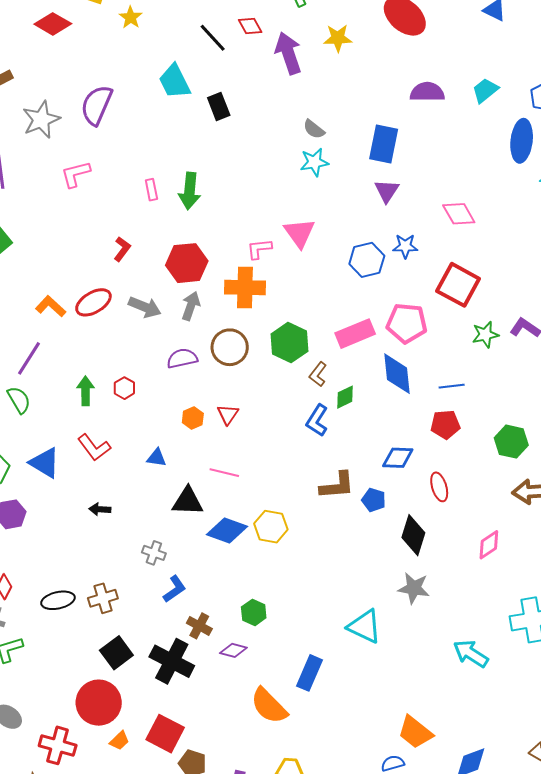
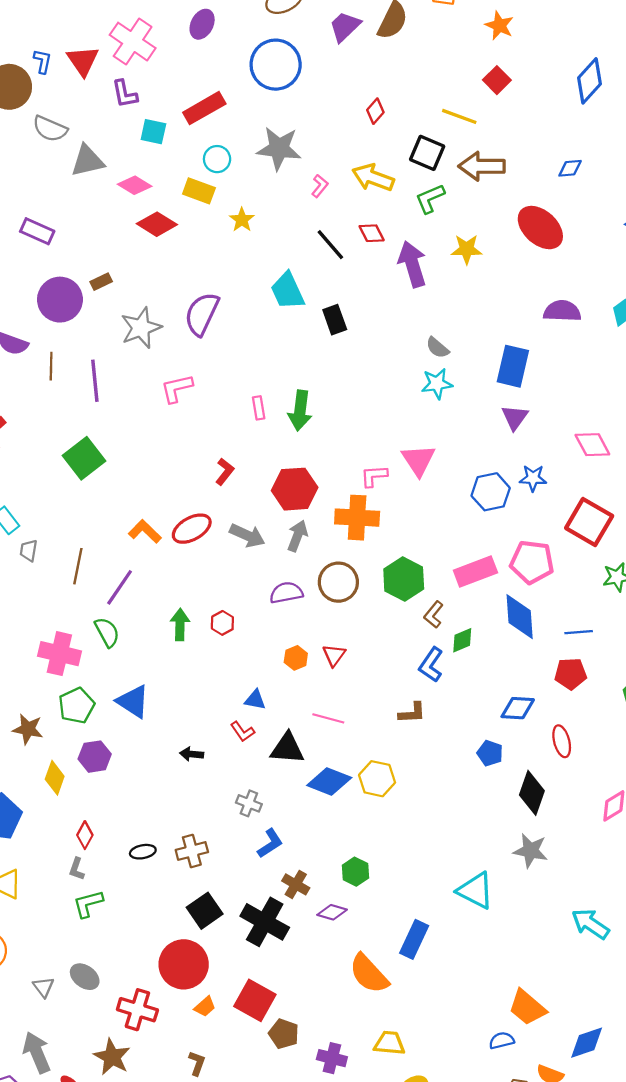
red L-shape: (94, 448) -> (242, 732), moved, size x0.7
brown L-shape: (337, 486) -> (412, 713), moved, size x0.7
black ellipse: (58, 600) -> (143, 852), size x0.7

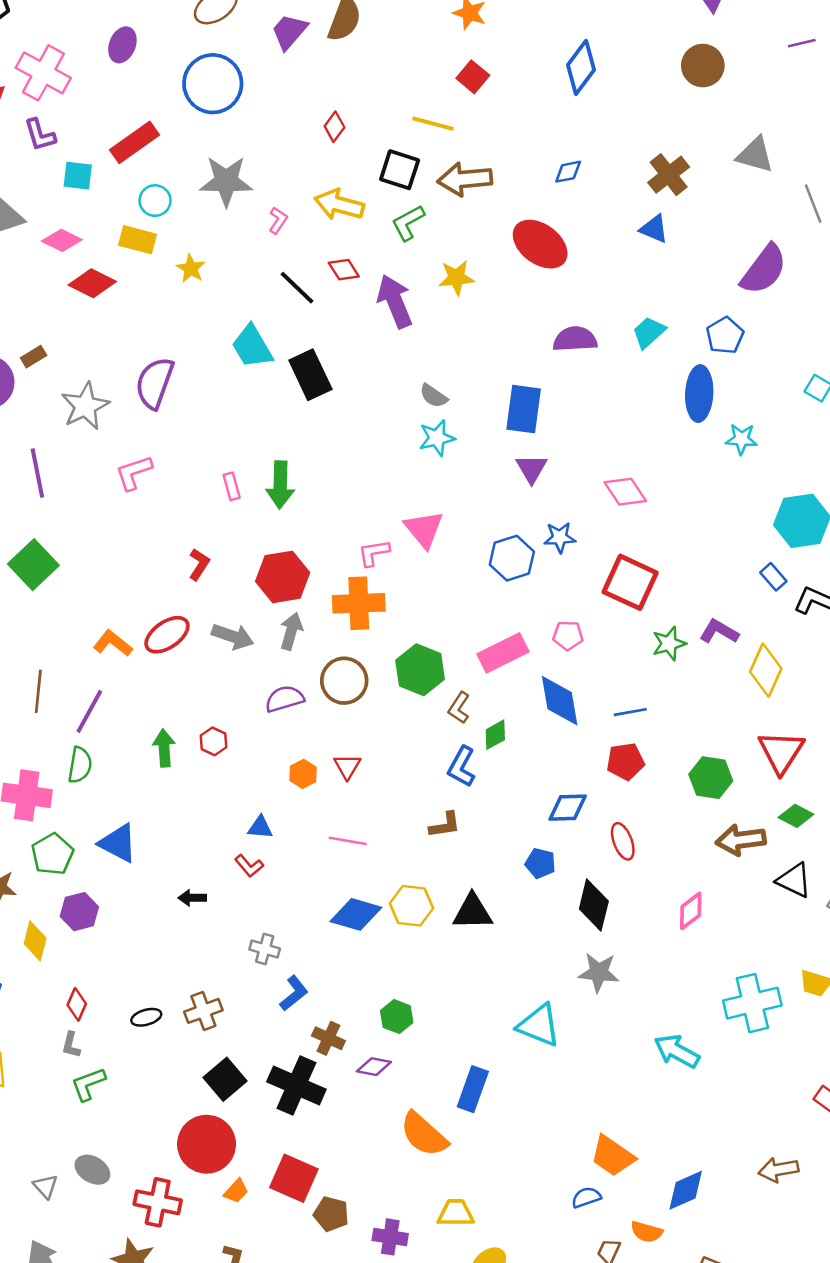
black rectangle: (335, 320) -> (310, 375), size x1.4
pink pentagon: (532, 562) -> (568, 635), size x0.6
green semicircle: (107, 632) -> (80, 765), turned 44
black triangle: (287, 748) -> (473, 912), moved

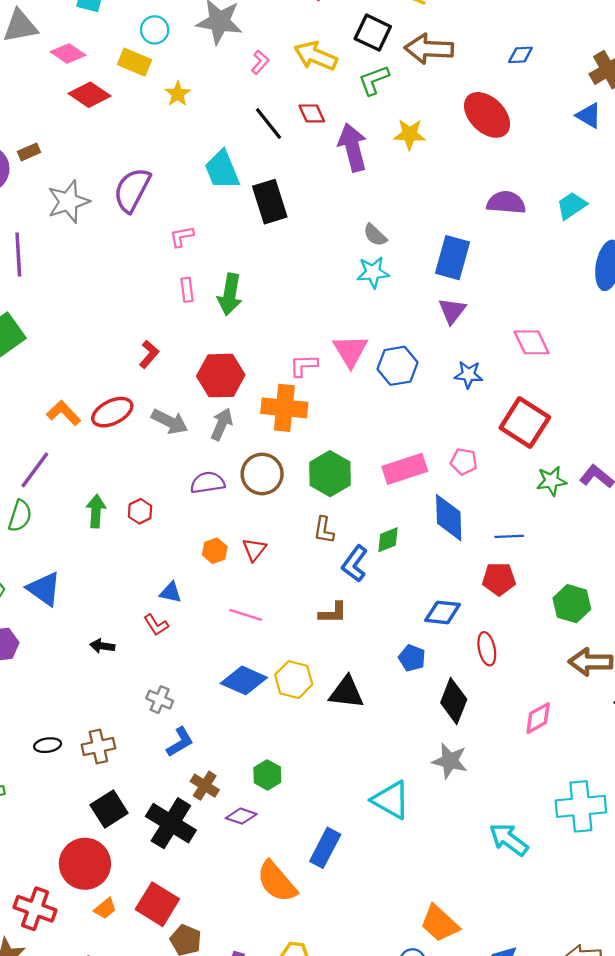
pink L-shape: (134, 473) -> (182, 236), moved, size x0.7
blue hexagon: (512, 558) -> (397, 366), moved
brown L-shape: (459, 708) -> (324, 530), moved, turned -32

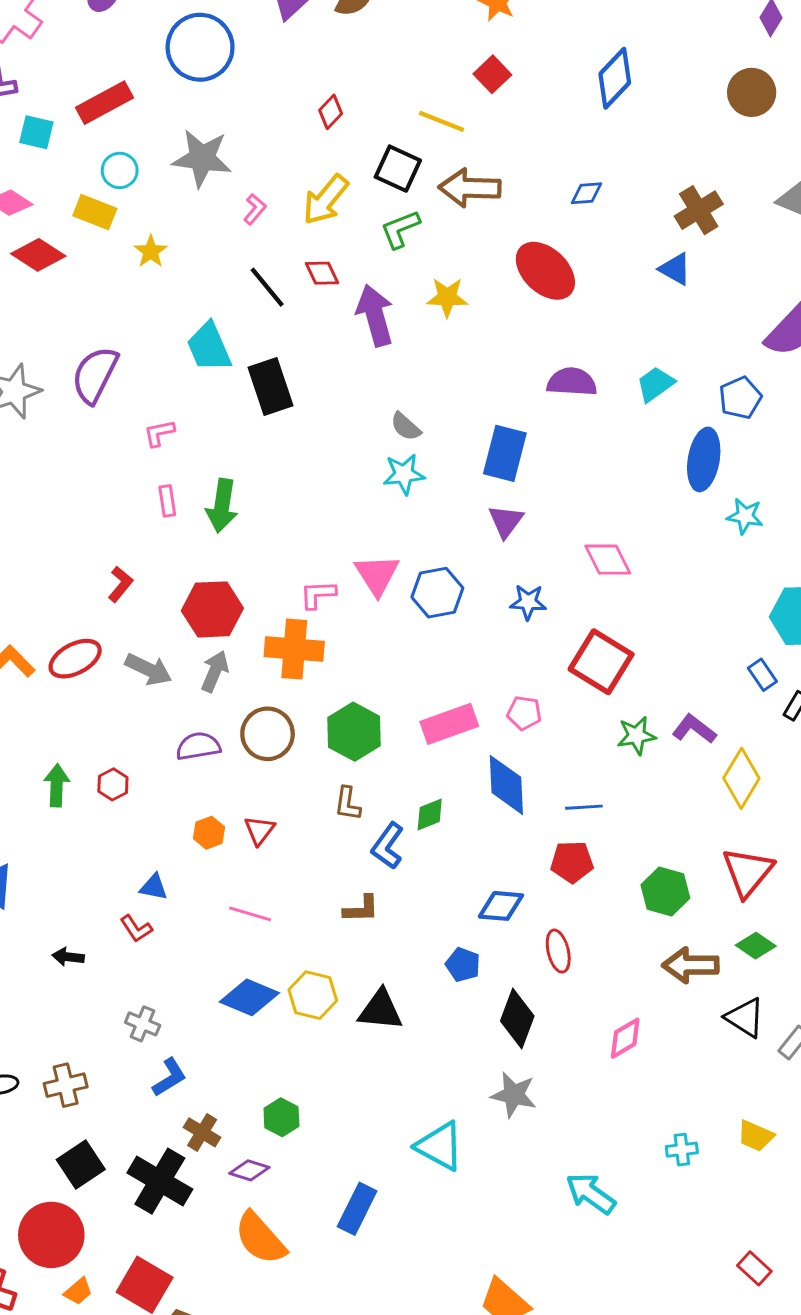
yellow arrow: (316, 56) -> (326, 200), turned -72
cyan cross: (581, 806) -> (682, 1150), size x0.5
orange semicircle: (277, 882) -> (260, 1238), moved

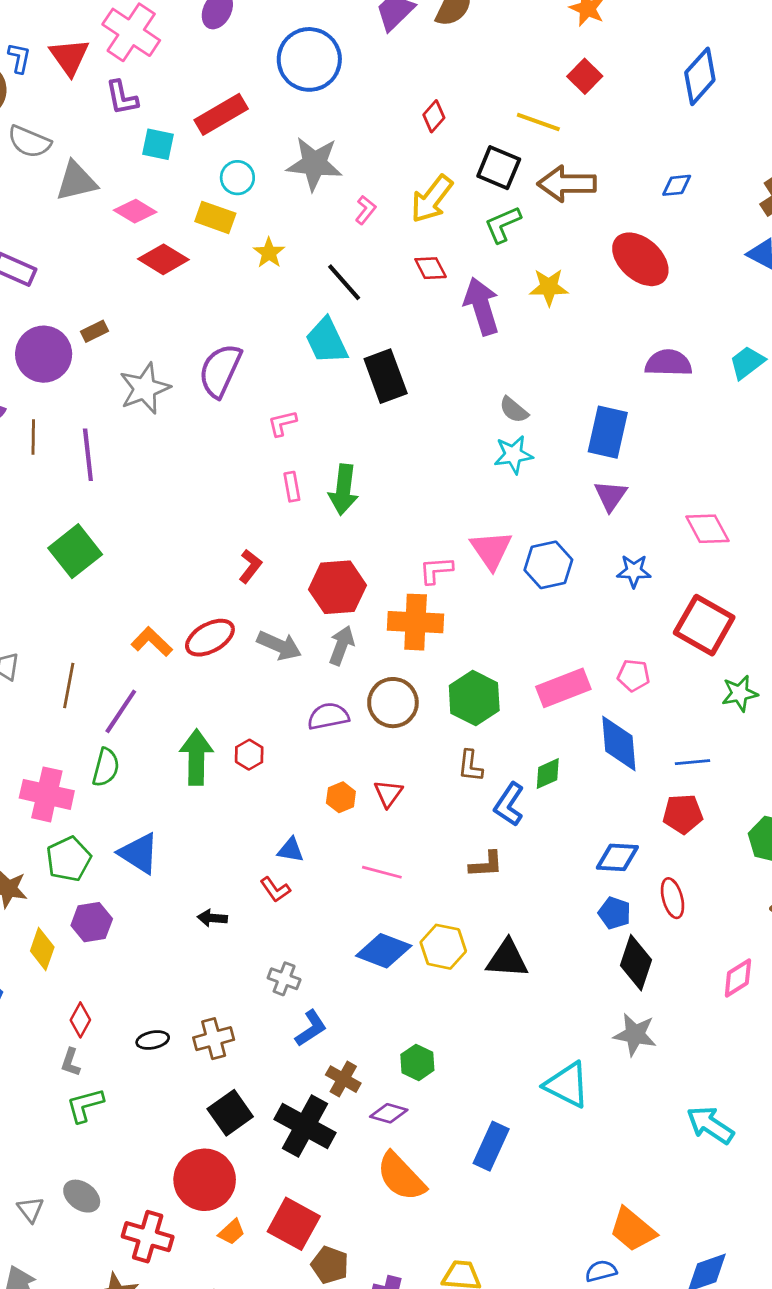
black line: (267, 287) -> (344, 282), moved
green arrow: (57, 785) -> (196, 757), size x1.4
blue pentagon: (463, 965) -> (615, 913), moved

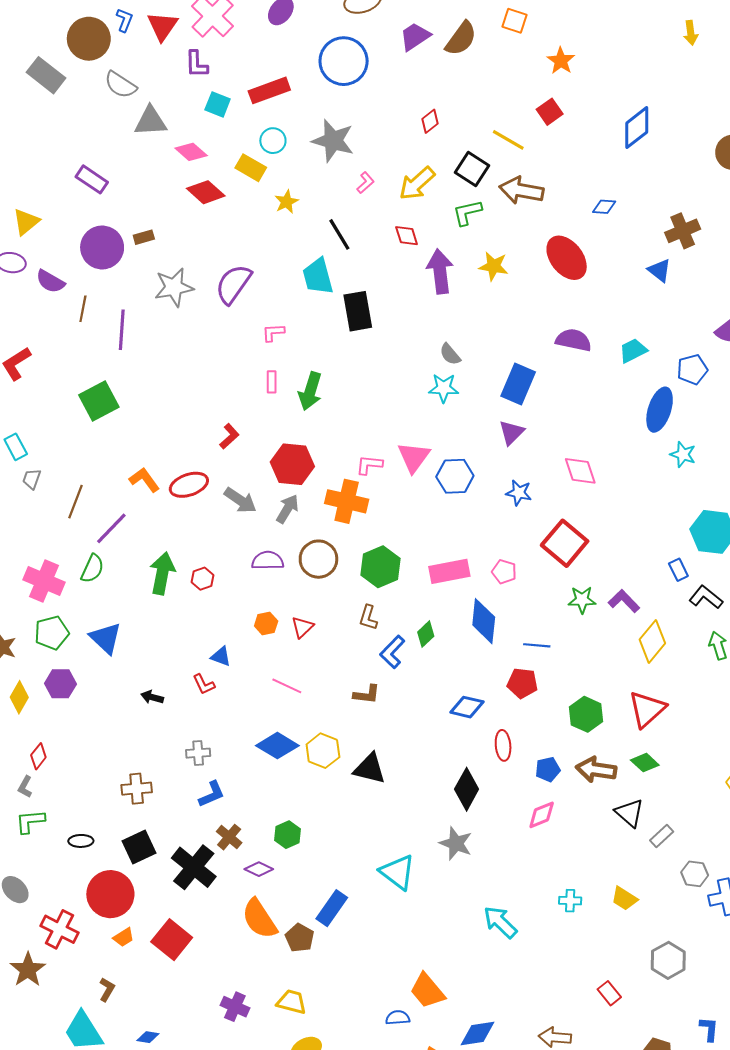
green diamond: (548, 774) -> (426, 634), turned -30
blue pentagon: (615, 913) -> (548, 769), moved, turned 30
gray cross: (284, 979) -> (198, 753), turned -35
black ellipse: (153, 1040) -> (81, 841), moved
brown pentagon: (330, 1265) -> (300, 938), moved

